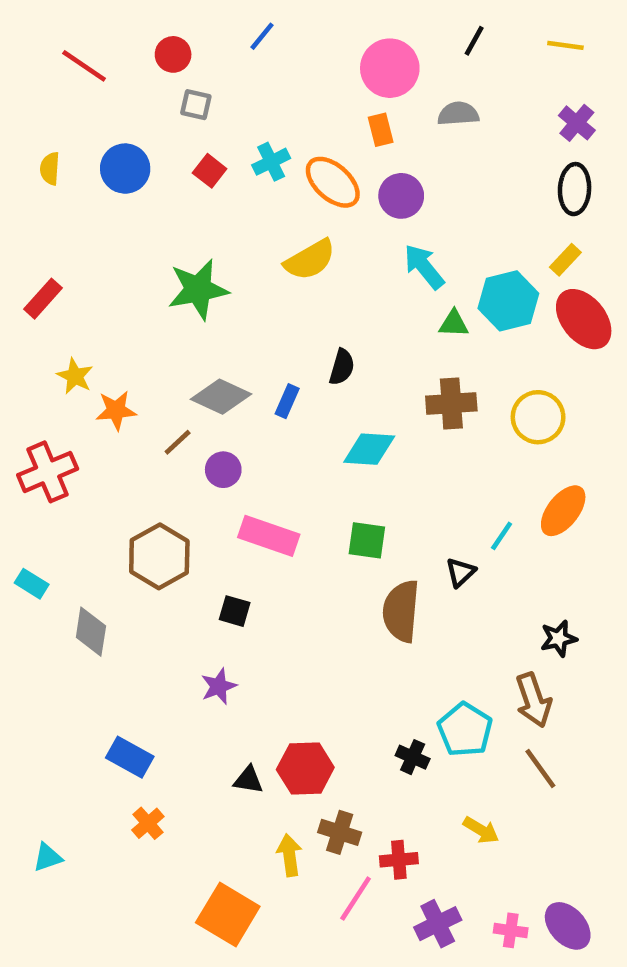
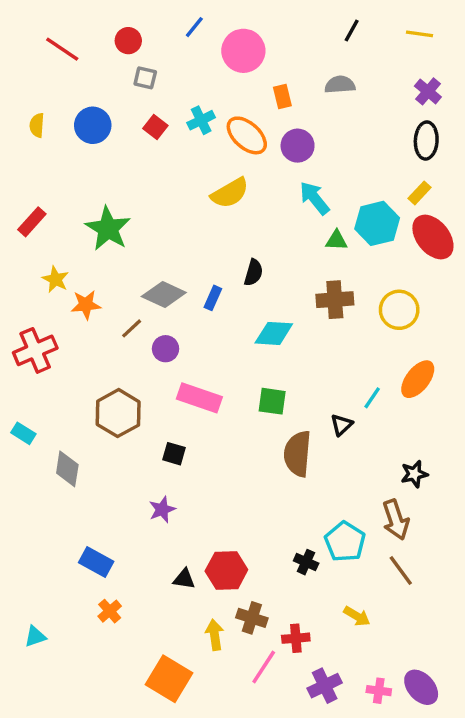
pink circle: (390, 68) -> (243, 51), moved
green star: (198, 289) -> (108, 229), moved, turned -30

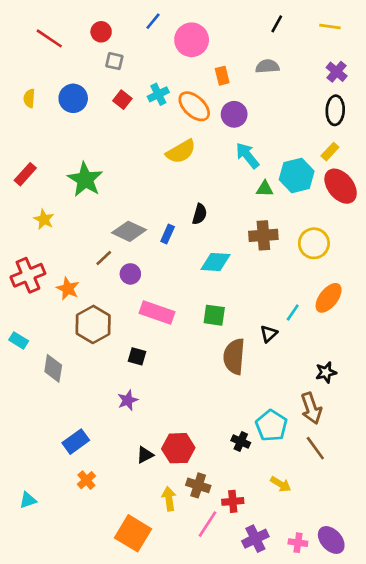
orange star: (86, 305) -> (68, 289), moved, turned 30
blue rectangle: (96, 562) -> (76, 442), turned -65
black triangle: (184, 579) -> (145, 455), turned -36

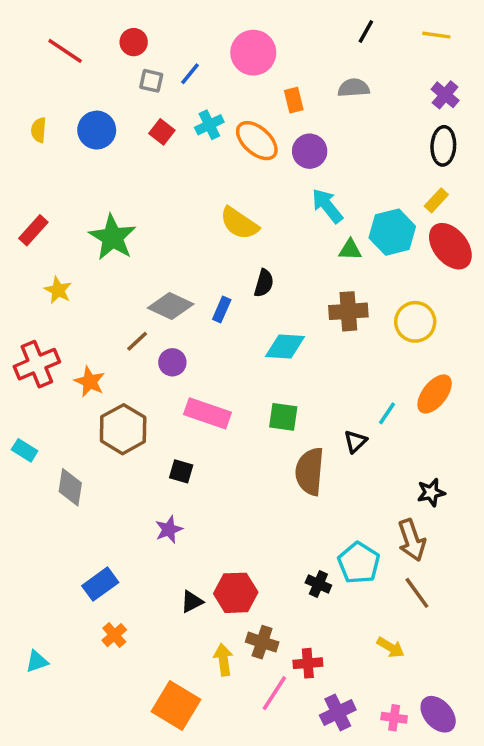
blue line: (153, 21) -> (190, 74), moved
yellow semicircle: (181, 152) -> (239, 223), moved, turned 64
yellow arrow: (281, 484) -> (391, 647), moved

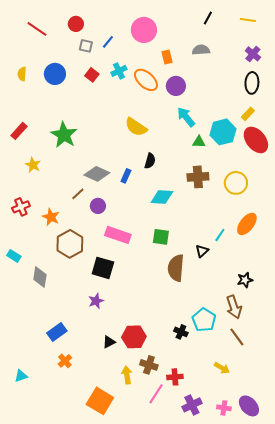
red cross: (37, 364) -> (21, 207), size x0.7
black square: (181, 471) -> (103, 268), size x1.6

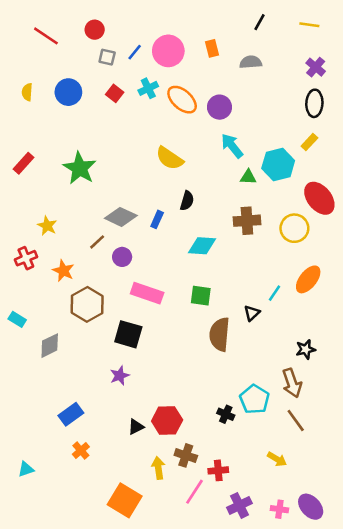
pink circle: (144, 30) -> (168, 51), moved
orange rectangle: (167, 57) -> (212, 48), moved
red ellipse: (256, 140) -> (319, 198), moved
yellow star: (33, 165) -> (47, 226), moved
gray diamond: (40, 277) -> (50, 346), turned 55

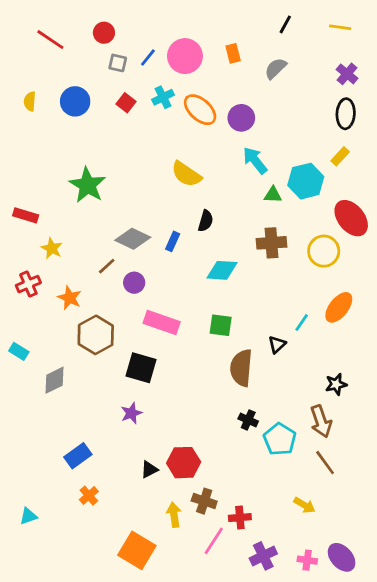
gray semicircle: (251, 62) -> (276, 68), turned -40
red rectangle: (23, 163) -> (26, 215), moved, turned 65
black cross: (226, 414) -> (248, 420), moved

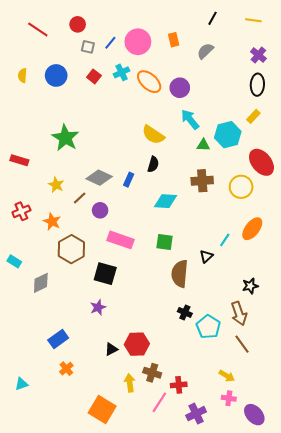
yellow semicircle: (186, 174) -> (153, 135), moved
yellow star: (52, 248) -> (56, 185), moved
pink cross: (307, 560) -> (229, 398), moved

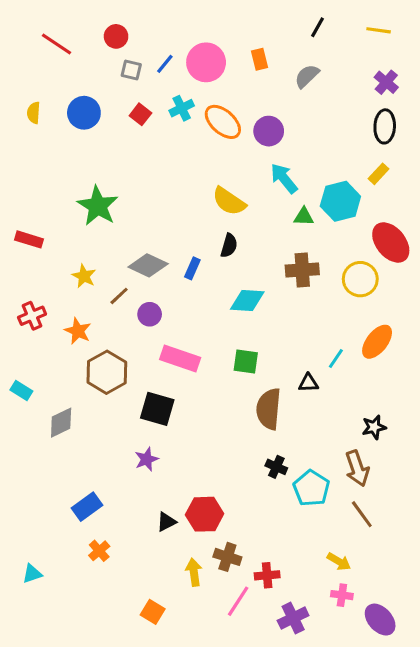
black triangle: (206, 256) -> (308, 383), turned 40
orange square: (102, 409) -> (153, 612), size x0.6

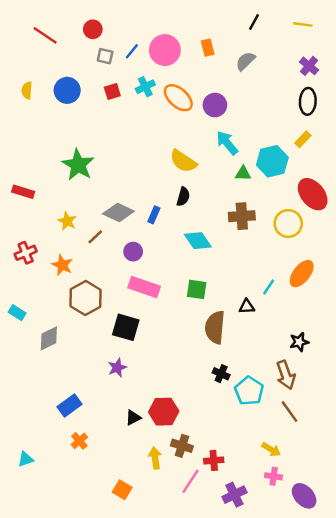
red square: (140, 114) -> (112, 92), turned 35
cyan diamond: (247, 300) -> (198, 241), turned 52
purple circle: (150, 314) -> (133, 252), moved

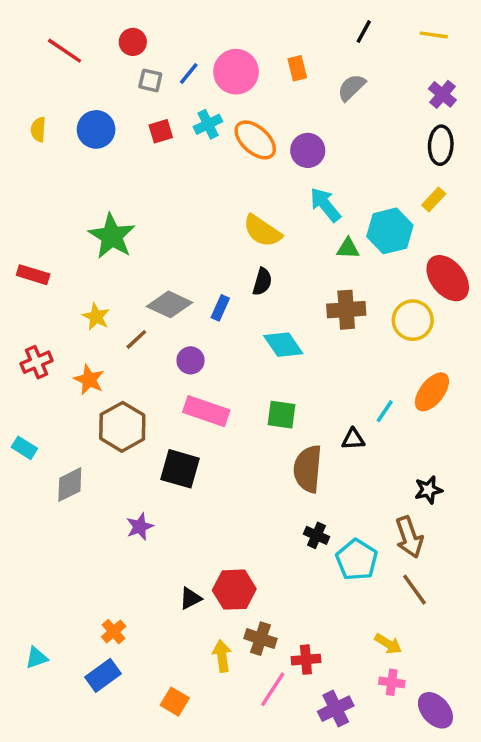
purple star: (117, 368) -> (140, 527), moved
blue rectangle: (70, 405) -> (103, 675), moved

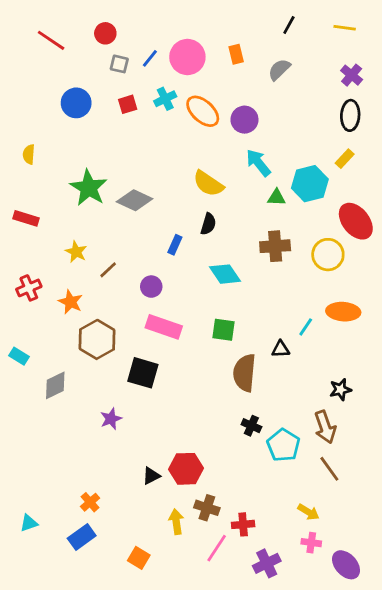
yellow semicircle: (38, 129) -> (29, 154), moved
gray diamond: (170, 304) -> (135, 200), moved
orange ellipse: (432, 392) -> (343, 312), turned 56

